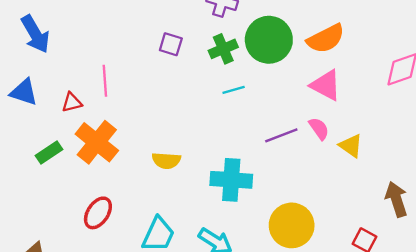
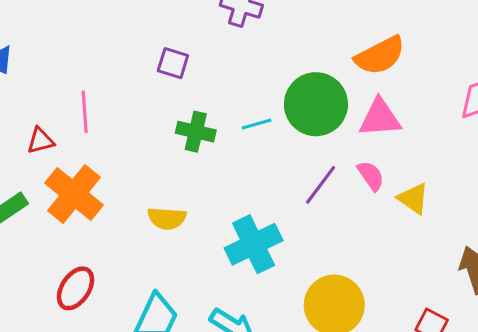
green circle: (269, 40) -> (316, 104), moved
green cross: (223, 49) -> (196, 132), moved, turned 36
pink triangle: (326, 85) -> (380, 118), turned -32
purple line: (281, 135) -> (321, 185), turned -32
cyan cross: (231, 180) -> (254, 244), turned -30

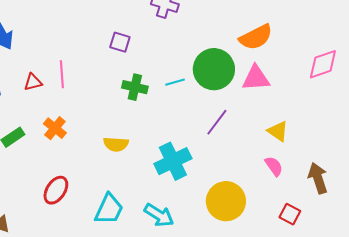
red triangle: (40, 141) -> (33, 82), moved
pink semicircle: (371, 176) -> (274, 166), moved
orange cross: (74, 194) -> (55, 128), size x0.6

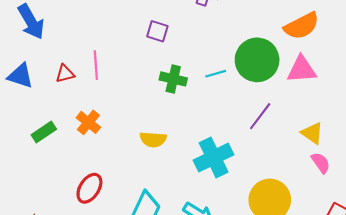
yellow triangle: (278, 131) -> (312, 133), moved

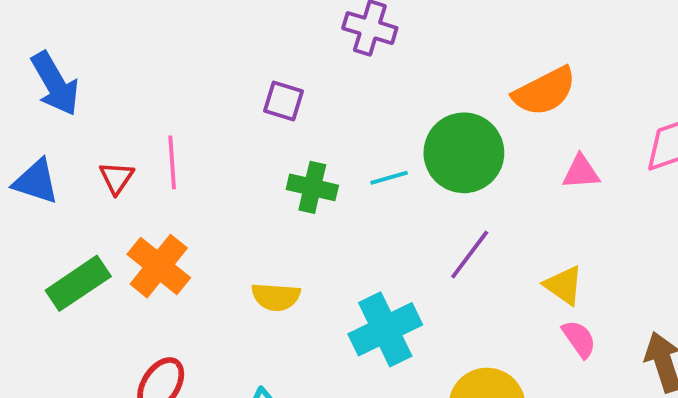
pink triangle: (302, 69) -> (581, 172), moved, size x0.7
red triangle: (65, 74) -> (117, 178), turned -42
orange cross: (88, 122) -> (159, 266), size x1.4
green rectangle: (44, 132) -> (78, 283), size x1.4

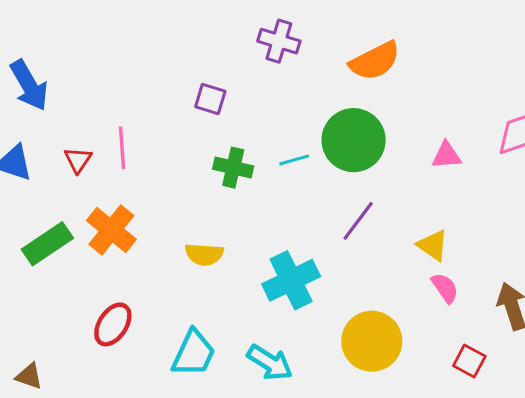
orange semicircle: (545, 91) -> (375, 61), moved

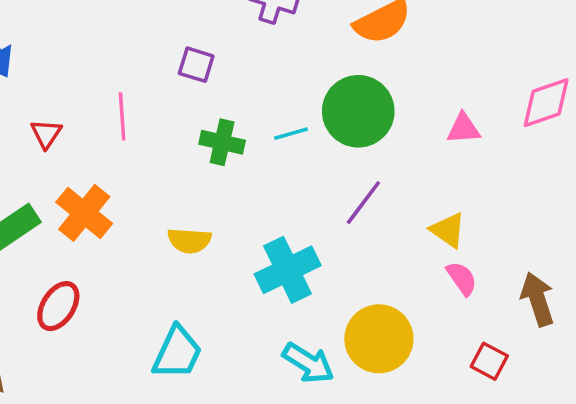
pink line: (122, 148) -> (122, 116), moved
red ellipse: (113, 324) -> (58, 306), moved
cyan arrow: (270, 363) -> (308, 363), moved

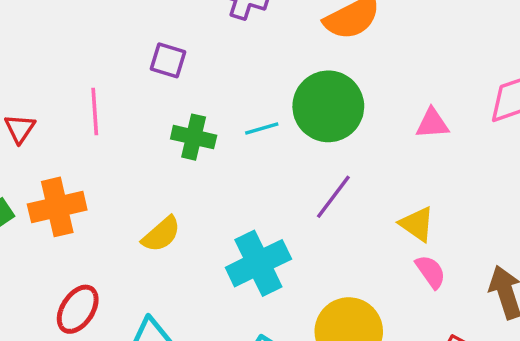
orange cross: (84, 213) -> (57, 207), turned 38
yellow semicircle: (189, 241) -> (161, 234), turned -45
red ellipse: (58, 306) -> (78, 309), moved

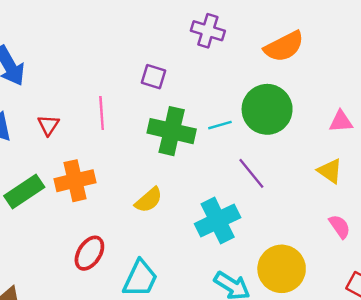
green cross: (194, 137) -> (172, 131), size x1.5
purple line: (333, 197) -> (251, 173), moved, turned -76
yellow triangle: (417, 224) -> (330, 171), moved

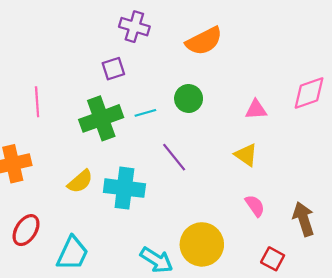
purple square: (153, 77) -> (113, 69), moved, turned -35
green circle: (267, 109) -> (189, 98), size x0.6
green cross: (172, 131) -> (101, 118), turned -33
cyan cross: (218, 221) -> (124, 188), moved, turned 33

